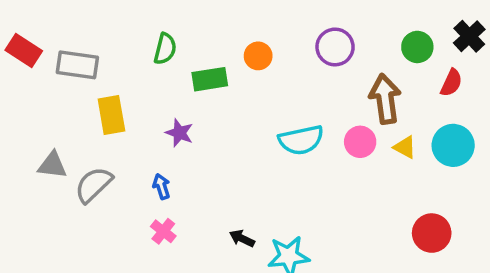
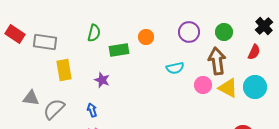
green circle: (417, 47) -> (224, 32), moved
cyan semicircle: (301, 140) -> (175, 68), moved, size x0.7
yellow triangle: (405, 147) -> (228, 88), size x1.5

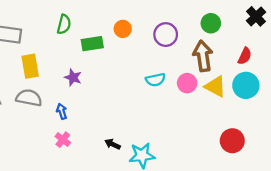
purple circle: (189, 32) -> (166, 35), moved
red semicircle: (254, 52) -> (245, 56), moved
cyan semicircle: (175, 68) -> (155, 80), moved
gray semicircle: (54, 109) -> (29, 98), moved, turned 55

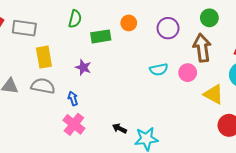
yellow triangle: (215, 86) -> (214, 94), moved
pink cross: (63, 140) -> (74, 124), size x1.5

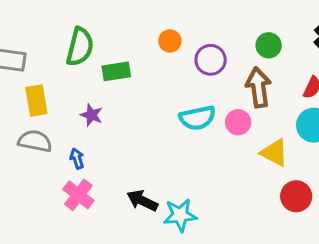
green semicircle: (75, 19) -> (80, 47), size x1.5
orange circle: (129, 23) -> (170, 41), moved
cyan semicircle: (159, 70) -> (197, 118), size x1.4
black arrow: (119, 128) -> (142, 201), size x1.5

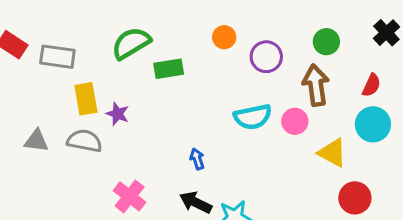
green semicircle: (80, 47) -> (131, 43), turned -135
purple star: (92, 115) -> (118, 114), moved
blue arrow: (77, 159) -> (197, 159), moved

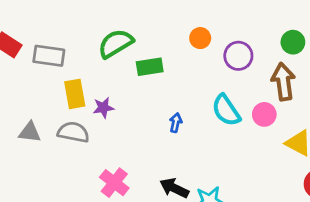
purple star: (118, 114) -> (103, 108), turned -30
cyan semicircle: (253, 117) -> (226, 110), turned 68
blue arrow: (197, 159) -> (176, 123), moved, turned 30

